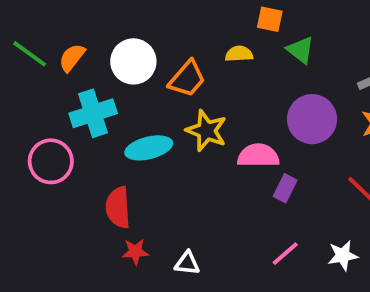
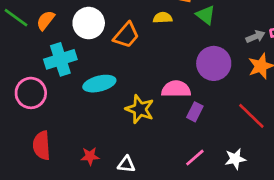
yellow star: (206, 131) -> (140, 109), moved
red semicircle: (118, 207) -> (42, 145), moved

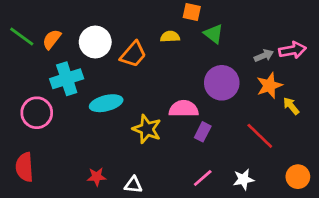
red semicircle: (42, 145) -> (24, 167), moved

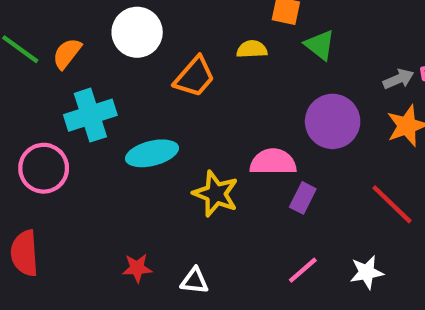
white circle: (95, 42) -> (137, 32), moved

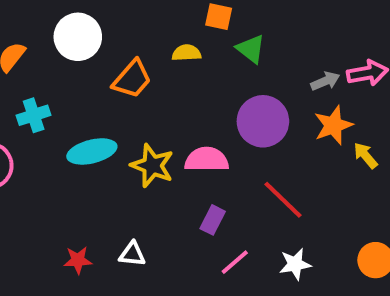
cyan cross: (90, 115) -> (34, 115), size x0.7
yellow star: (216, 194) -> (152, 166), moved
purple rectangle: (303, 198) -> (213, 220), moved
red line: (392, 204) -> (283, 200), moved
white triangle: (194, 281) -> (132, 254), moved

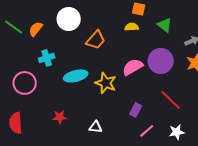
green triangle: (251, 49) -> (165, 25), moved
yellow semicircle: (186, 53) -> (132, 27), moved
pink semicircle: (207, 160) -> (133, 67), moved, turned -30
red star: (78, 260) -> (60, 117), moved

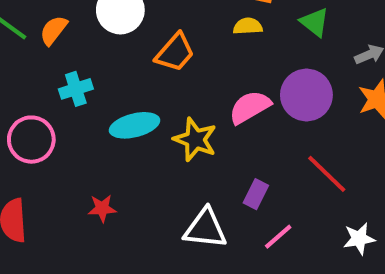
white triangle: (96, 127) -> (205, 229), moved, size x1.6
white star: (177, 132) -> (359, 239), moved

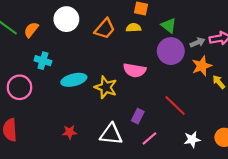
orange trapezoid: (175, 53) -> (105, 29), moved
cyan cross: (76, 89) -> (43, 61), turned 35
purple circle: (306, 95) -> (171, 51), moved
pink semicircle: (250, 107) -> (135, 70), turned -140
red star: (102, 208) -> (70, 132), moved

